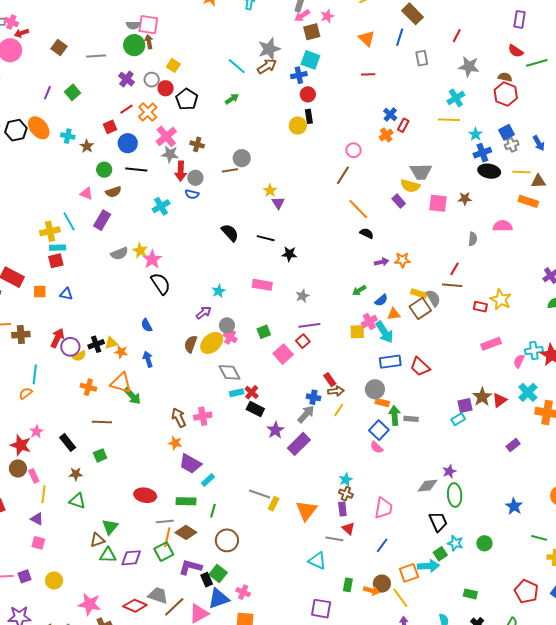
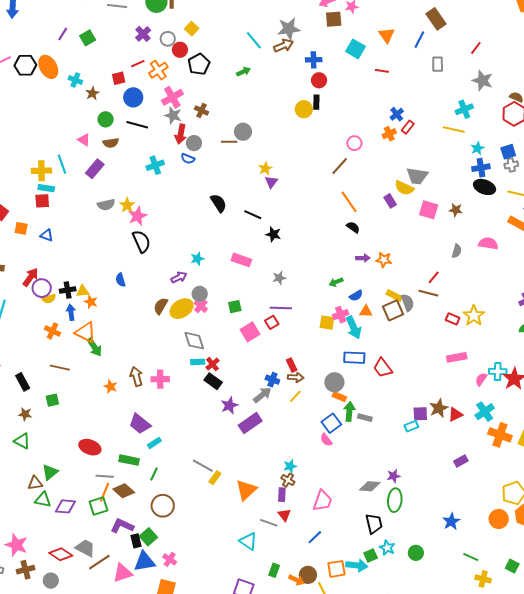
cyan square: (310, 60) -> (356, 49), moved
blue arrow: (148, 359) -> (71, 312), moved
orange star: (175, 443) -> (111, 386), moved

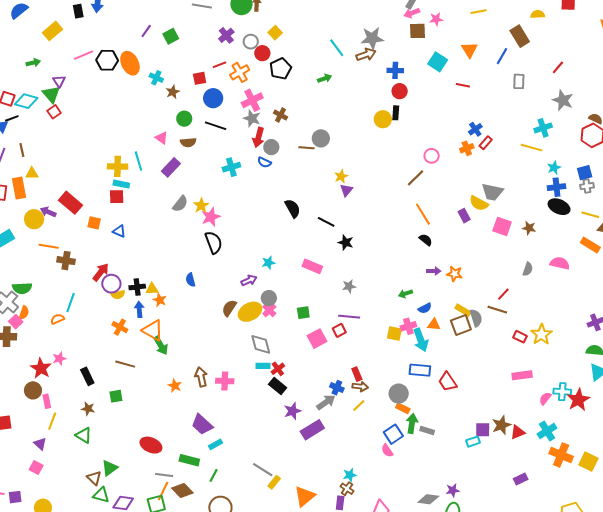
gray semicircle: (106, 205) -> (180, 204), turned -42
brown triangle: (35, 483) -> (94, 478), turned 49

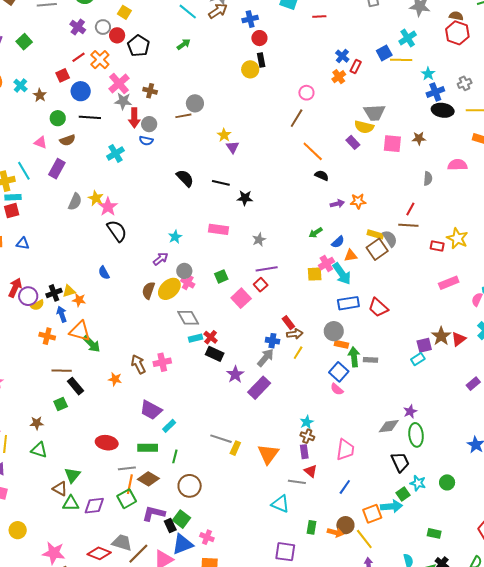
cyan cross: (156, 78) -> (20, 86), turned 32
blue square: (585, 173) -> (384, 53), moved
black rectangle: (87, 376) -> (76, 386), moved

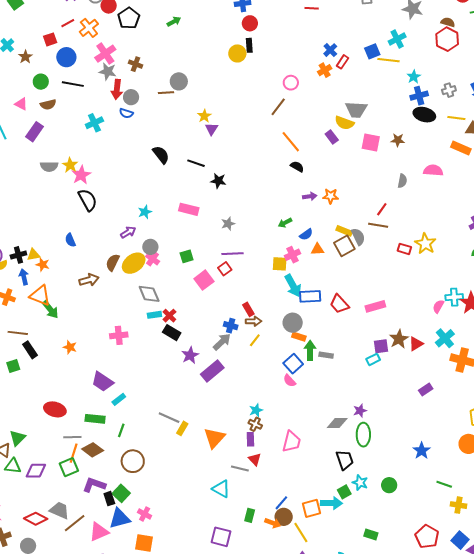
gray semicircle: (75, 202) -> (49, 166), turned 60
cyan arrow: (342, 274) -> (293, 286), moved
pink rectangle: (449, 283) -> (375, 306), moved
brown arrow: (138, 364) -> (89, 280), moved, turned 96
blue line: (345, 487) -> (281, 503), moved

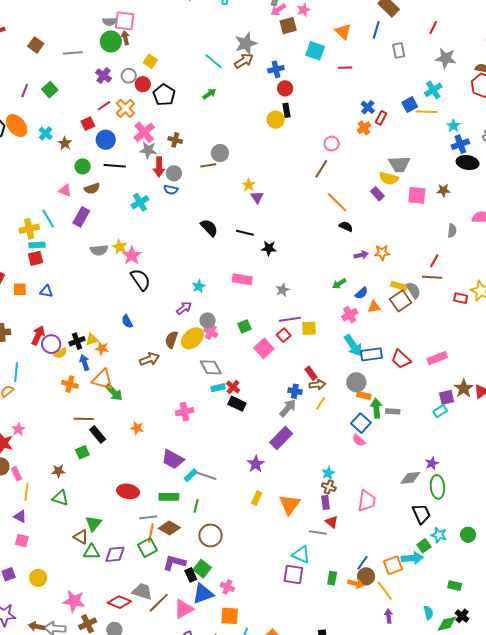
yellow square: (280, 264) -> (309, 328), moved
purple star: (190, 355) -> (256, 464), moved
gray line: (169, 418) -> (206, 476), moved
purple square: (221, 537) -> (293, 574), moved

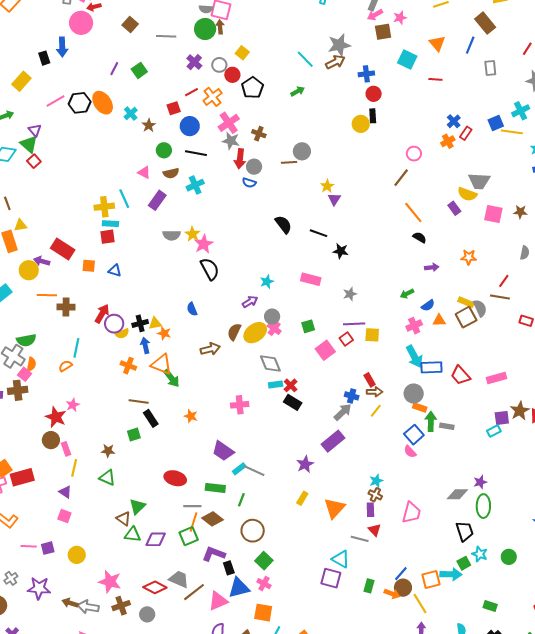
cyan cross: (140, 202) -> (195, 185), moved
orange star: (382, 253) -> (469, 257), moved
green square: (202, 569) -> (264, 561), moved

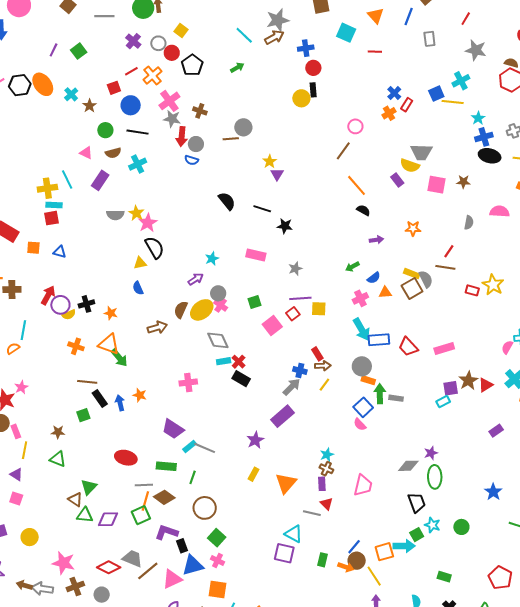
yellow triangle: (155, 323) -> (140, 263), moved
blue arrow: (145, 345) -> (120, 403), moved

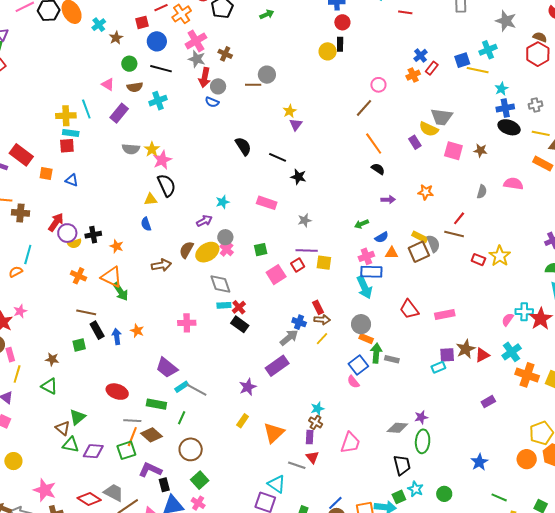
blue rectangle: (379, 340) -> (371, 272), moved

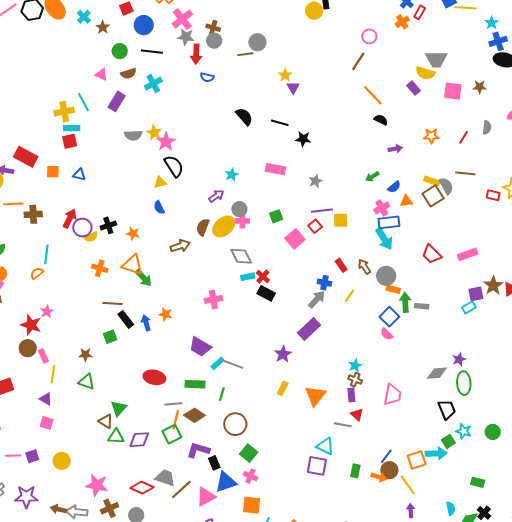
gray circle: (218, 86) -> (214, 41), moved
red line: (459, 218) -> (464, 137), moved
pink cross: (227, 249) -> (242, 221), turned -32
brown arrow: (322, 320) -> (364, 267), moved, turned -119

